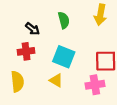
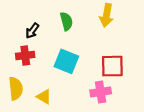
black arrow: (32, 29) -> (32, 31), turned 88
yellow triangle: (56, 80) -> (44, 97), moved

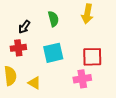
cyan square: (66, 61) -> (53, 53), turned -35

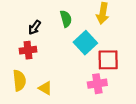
cyan square: (53, 53) -> (85, 43), moved, turned -30

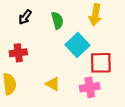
black arrow: (35, 27) -> (25, 17), moved
yellow triangle: (45, 88) -> (53, 84), moved

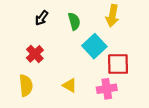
red cross: (18, 53) -> (35, 54), turned -36

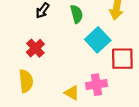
yellow triangle: (70, 85) -> (72, 93), moved
pink cross: (107, 89) -> (97, 85), moved

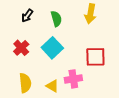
cyan square: (98, 40) -> (52, 48), moved
yellow semicircle: (26, 81) -> (25, 83), moved

